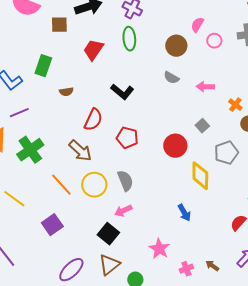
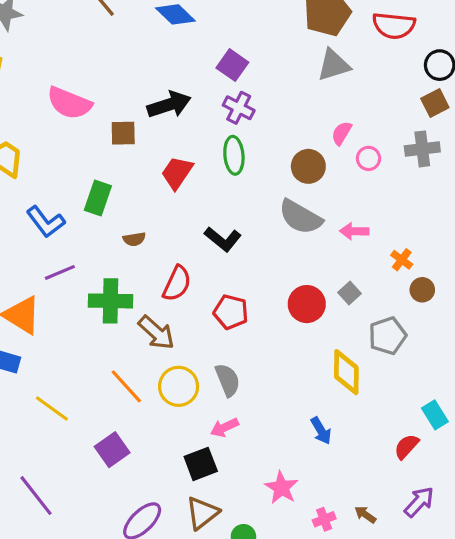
gray semicircle: (171, 78) -> (300, 217), size x1.8
red circle: (175, 146) -> (307, 304), moved
green cross: (30, 150) -> (110, 301), moved, turned 36
black square: (108, 234) -> (201, 464), turned 30

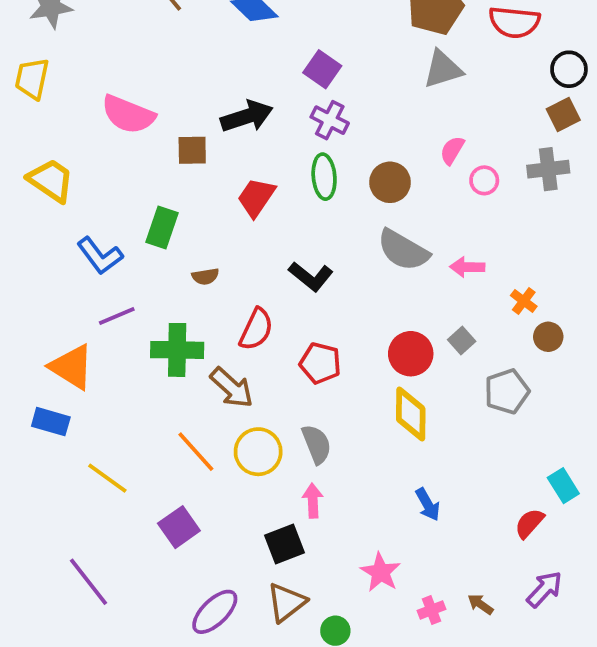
brown circle: (308, 166) -> (390, 182), moved
yellow diamond: (346, 372) -> (411, 414), moved
pink arrow: (224, 428) -> (313, 501), turned 112

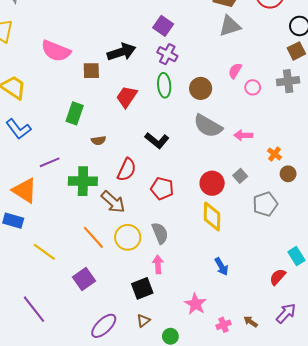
blue L-shape: (100, 256) -> (18, 129), moved
brown triangle: (286, 602) -> (143, 321), size x0.6

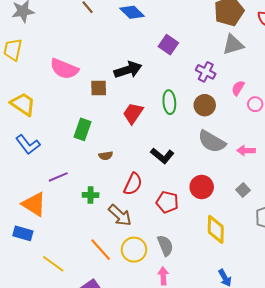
purple cross: (167, 54) -> (206, 72), moved
green cross: (83, 181) -> (91, 195), size x0.6
red circle: (212, 183) -> (202, 187), moved

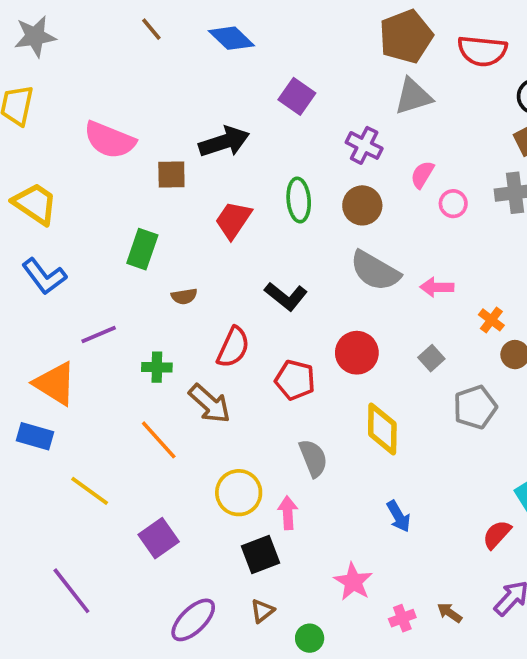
gray semicircle: (165, 246) -> (313, 458), moved
orange line: (101, 250) -> (159, 440), moved
yellow circle: (134, 250) -> (239, 493), moved

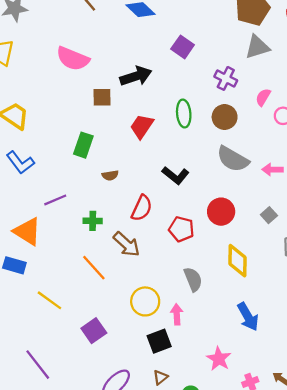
pink semicircle: (110, 140) -> (73, 59), moved
blue arrow: (399, 516) -> (248, 317), size x1.4

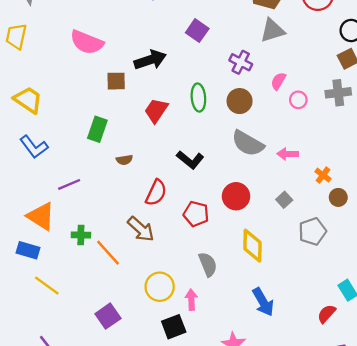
green cross: (93, 221) -> (81, 235), moved
yellow line: (49, 300) -> (47, 286), moved

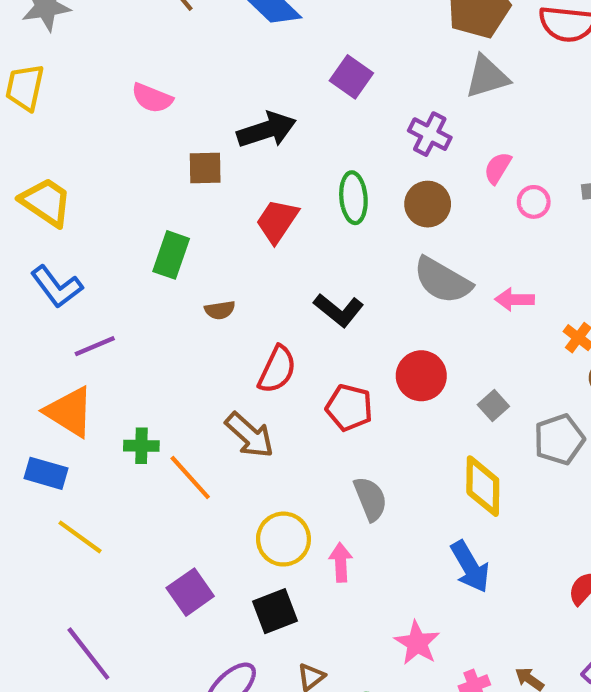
pink semicircle: (87, 42) -> (152, 98), size x0.7
purple line: (69, 184) -> (95, 346), moved
gray square: (284, 200) -> (493, 405), moved
yellow diamond: (252, 246) -> (483, 486), moved
black square: (174, 327) -> (275, 611), moved

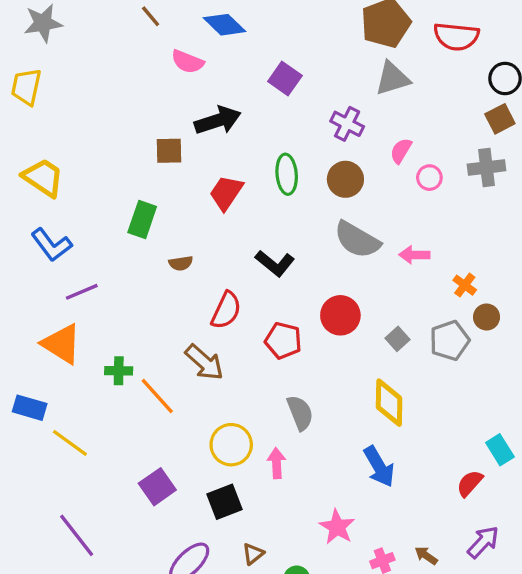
pink semicircle: (152, 98) -> (188, 62), moved
gray pentagon: (559, 439) -> (450, 341), moved
blue rectangle: (46, 473) -> (30, 408), moved

